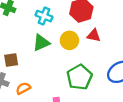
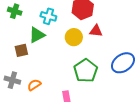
green triangle: (41, 43) -> (37, 35), moved
brown square: (11, 60) -> (21, 50), moved

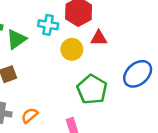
cyan cross: (48, 16) -> (48, 25), moved
green triangle: (37, 35) -> (16, 39), moved

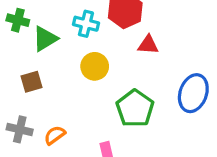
yellow circle: (72, 49) -> (95, 66), moved
blue ellipse: (138, 74) -> (193, 93), turned -32

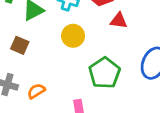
brown square: (32, 82) -> (20, 45), turned 36

